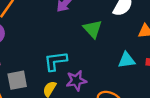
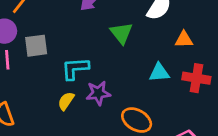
gray square: (17, 80) -> (36, 46), moved

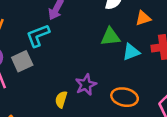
green triangle: (121, 33) -> (110, 37), moved, turned -40
cyan L-shape: (75, 68) -> (38, 36), moved

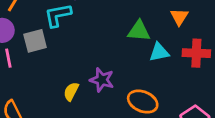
orange triangle: (143, 18) -> (179, 17), turned -49
purple star: (86, 85) -> (102, 80), turned 30

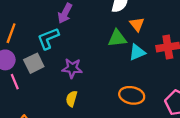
orange triangle: (179, 17) -> (137, 24), moved
purple star: (102, 80) -> (72, 68), moved

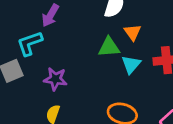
cyan triangle: (137, 52) -> (131, 64), turned -30

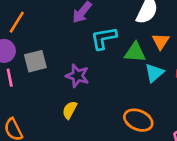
cyan L-shape: (30, 43) -> (104, 38), moved

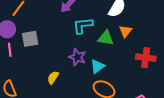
cyan triangle: (154, 73) -> (97, 66), moved
purple star: (77, 76) -> (77, 57), moved

